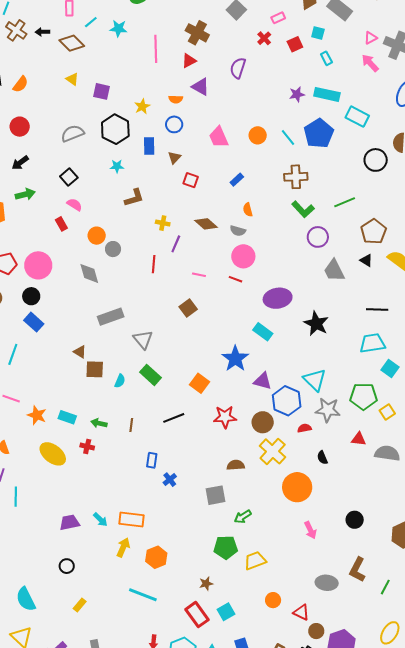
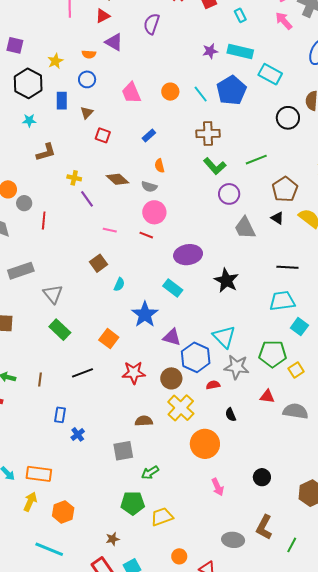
purple line: (176, 244) -> (87, 199), turned -60
red line: (154, 264) -> (44, 221), moved
cyan semicircle: (120, 381) -> (119, 284), moved

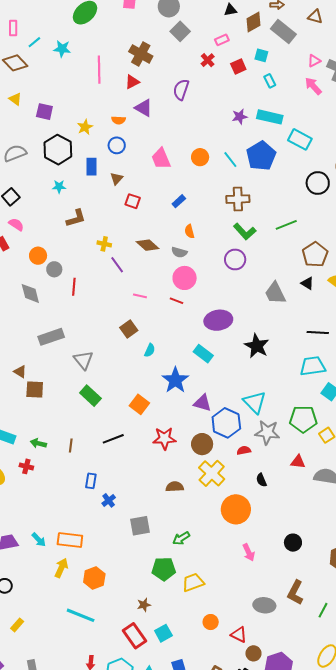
purple circle: (229, 194) -> (235, 259), moved
gray square: (123, 451) -> (140, 526), moved

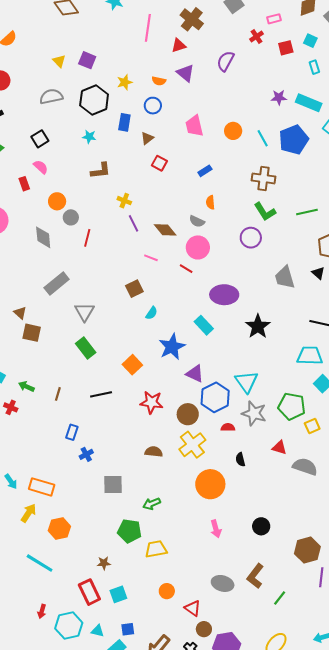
yellow triangle: (15, 99) -> (59, 61), moved
brown diamond: (148, 245) -> (165, 230), moved
gray rectangle: (51, 337) -> (57, 284), turned -30

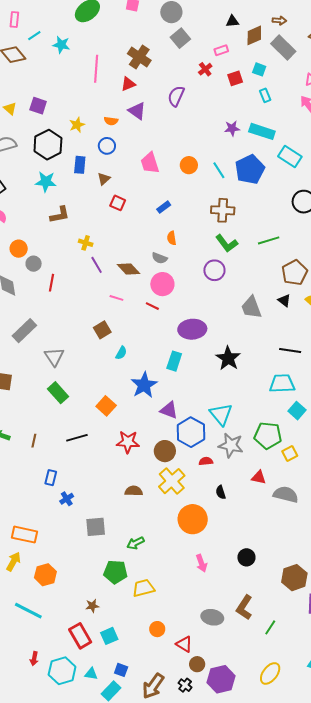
cyan star: (89, 137) -> (46, 182), size x1.5
cyan rectangle: (204, 325) -> (174, 361), turned 66
blue square: (128, 629) -> (121, 670), turned 32

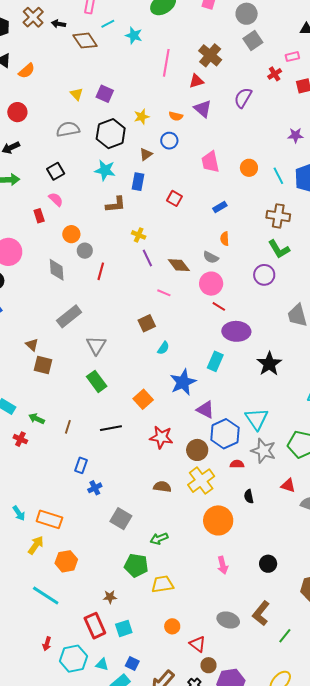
blue rectangle: (80, 165) -> (138, 182), moved
brown triangle: (104, 179) -> (146, 154), moved
red line: (152, 306) -> (219, 306), moved
gray square: (96, 527) -> (121, 519), turned 30

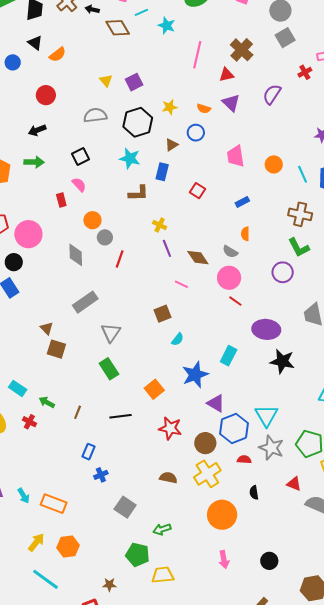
purple square: (105, 94) -> (134, 82), turned 36
purple ellipse: (236, 331) -> (266, 329), moved
black star: (269, 364) -> (282, 361), turned -30
yellow arrow: (36, 545) -> (36, 542), moved

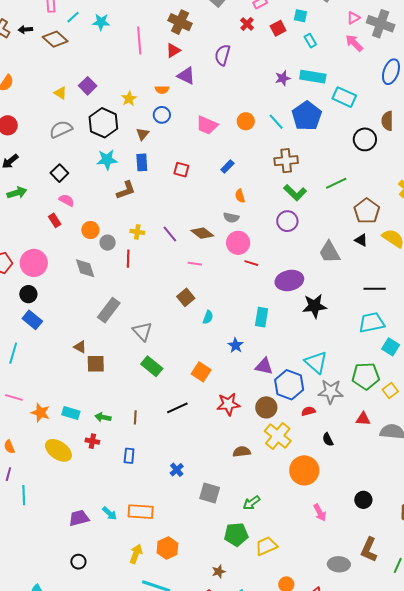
pink trapezoid: (236, 156) -> (207, 125), turned -40
yellow cross: (160, 225) -> (137, 232), moved
blue star: (195, 375) -> (236, 345), size x0.6
blue rectangle: (88, 452) -> (129, 456), moved

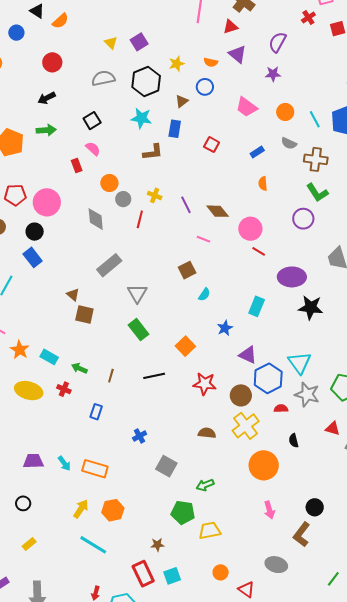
purple star: (283, 78) -> (273, 74), moved
gray semicircle: (231, 218) -> (289, 143), moved
yellow ellipse: (58, 450) -> (29, 391), turned -32
brown L-shape: (369, 550) -> (302, 534), moved

